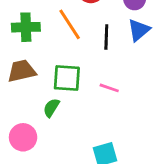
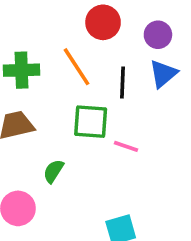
green square: (67, 78) -> (91, 122), moved

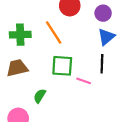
black line: (123, 83) -> (102, 64), moved

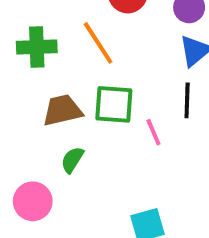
brown trapezoid: (17, 68) -> (62, 110), moved
pink line: (84, 81) -> (153, 132), turned 48

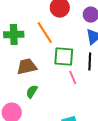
green square: (114, 104) -> (64, 57), moved

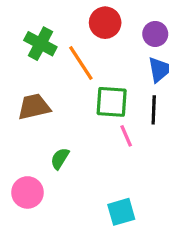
green cross: (14, 35) -> (40, 44), moved, turned 30
brown trapezoid: (27, 67) -> (34, 107), moved

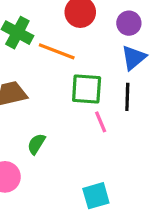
orange line: (81, 63) -> (57, 51), turned -36

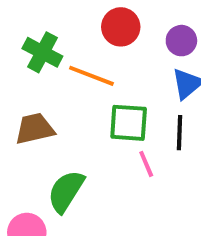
green semicircle: (36, 144) -> (66, 191), size x1.6

